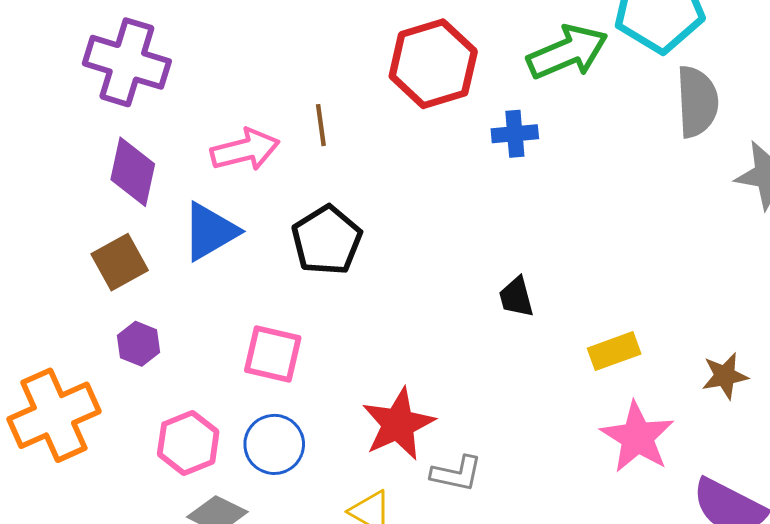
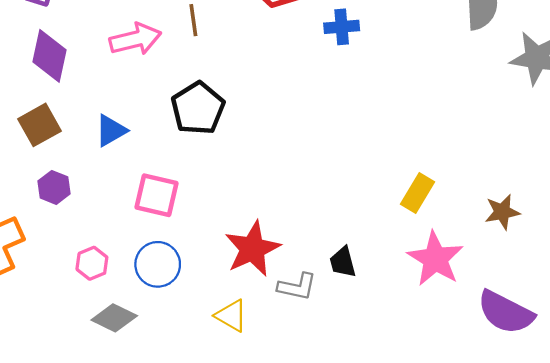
blue triangle: (210, 231) -> (111, 131), moved, size x0.7
black trapezoid: (516, 297) -> (343, 262), moved
yellow rectangle: (614, 351) -> (417, 193), turned -39
pink hexagon: (188, 443) -> (92, 263), size x0.7

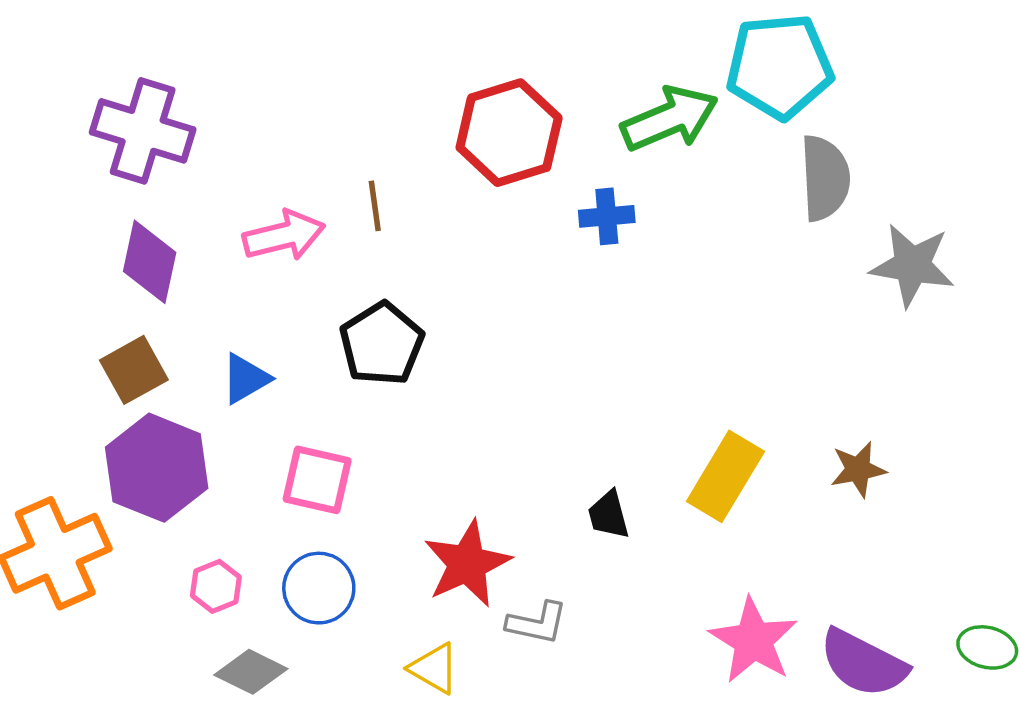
purple hexagon: (54, 187) -> (157, 468), size x2.0
yellow rectangle: (417, 193) -> (725, 476), size x1.4
brown star: (502, 212) -> (858, 469), moved
pink star: (435, 259) -> (753, 640), moved
black trapezoid: (343, 262) -> (609, 515), moved

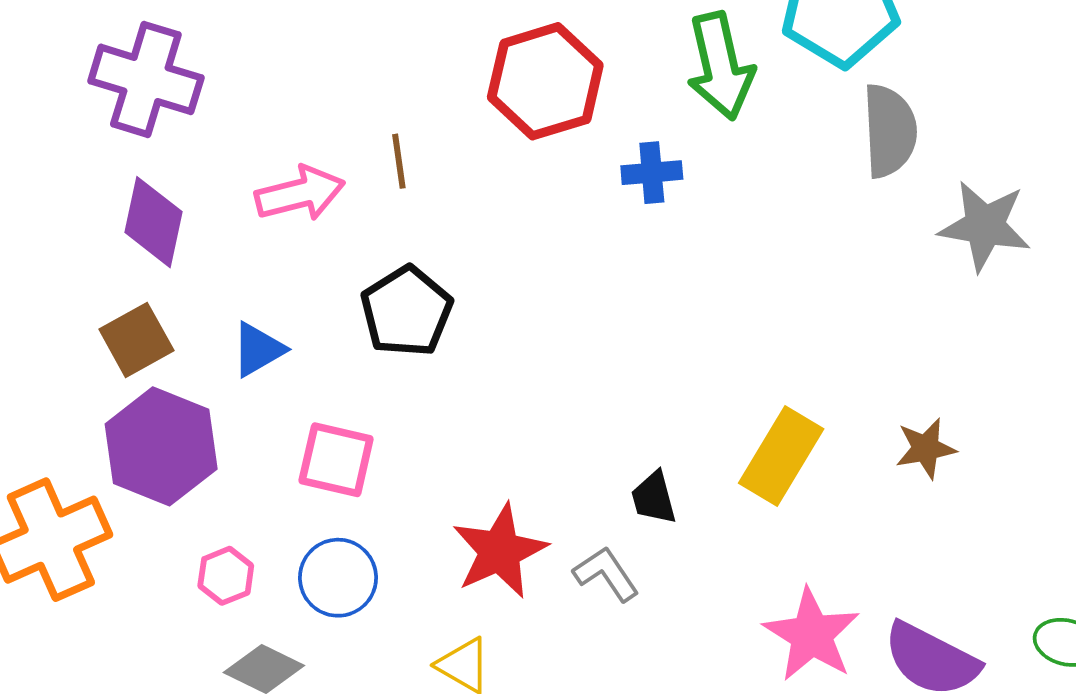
green arrow: (670, 119) -> (720, 66), turned 100
gray L-shape: (537, 623) -> (606, 574), moved, turned -136

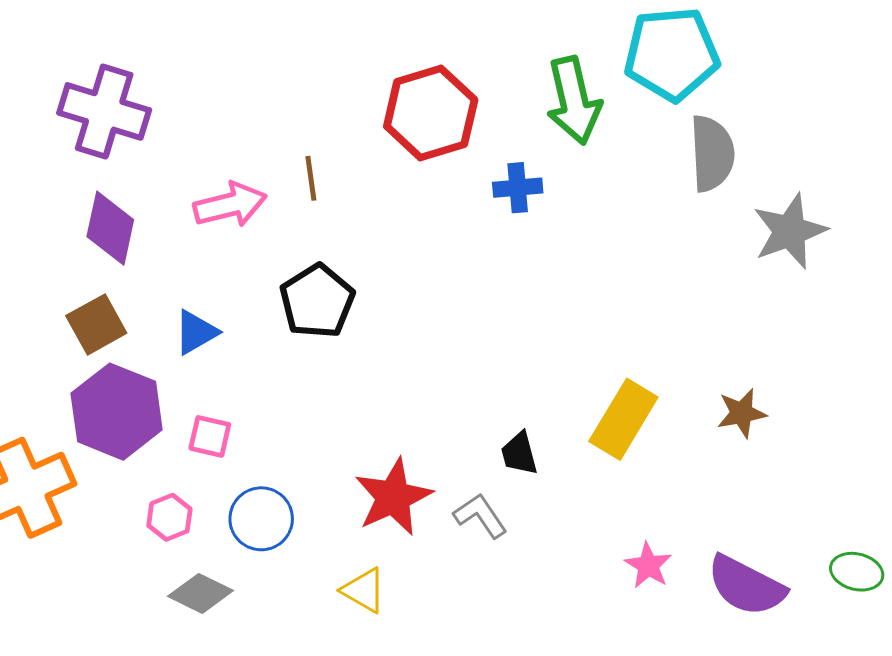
gray star: (985, 226) -> (790, 231), turned -30
pink square: (336, 460) -> (210, 436), moved, size x0.7
pink star: (812, 635) -> (648, 565), size x0.6

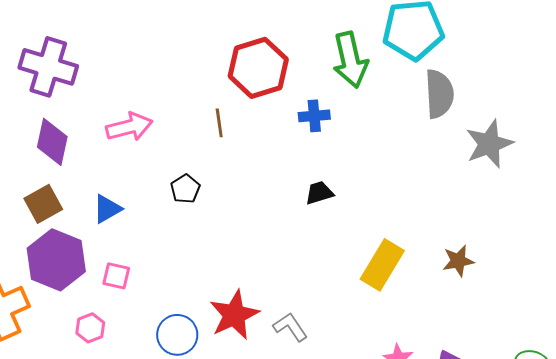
brown line: (311, 178) -> (219, 123), moved
black pentagon: (317, 301) -> (185, 189), size x0.6
black trapezoid: (519, 454) -> (319, 193), moved, turned 88
blue circle: (261, 519) -> (177, 335), moved

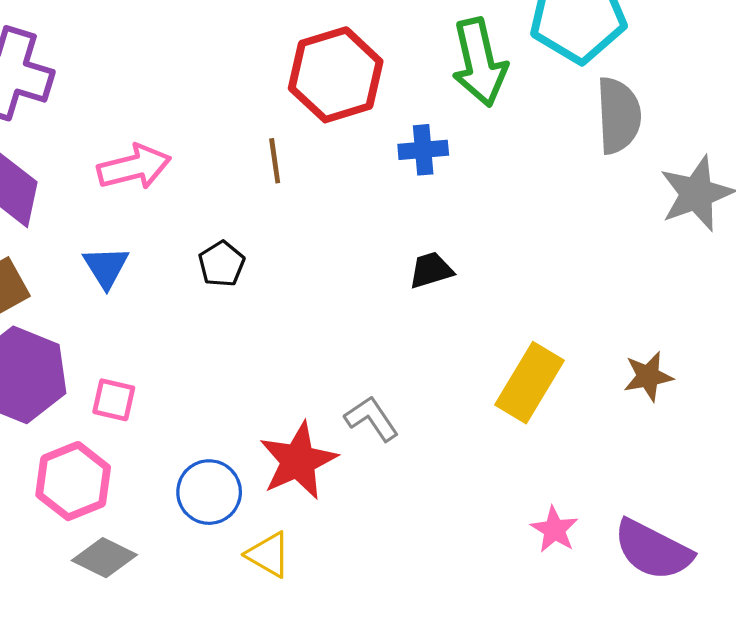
blue triangle: (107, 209) -> (106, 267), moved, turned -32
gray L-shape: (290, 327) -> (372, 419), moved
pink hexagon: (90, 328) -> (73, 481), size x1.6

